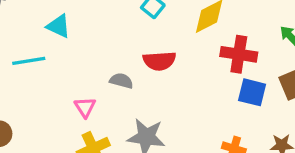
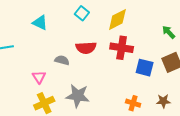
cyan triangle: (59, 26) -> (40, 23), moved
red cross: (239, 54) -> (122, 48), moved

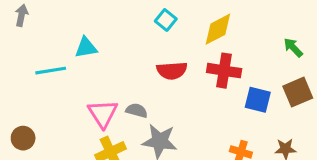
cyan triangle: (40, 23) -> (86, 48), moved, turned -35
gray semicircle: (62, 60) -> (137, 110), moved
pink triangle: (39, 77) -> (103, 114), size x1.5

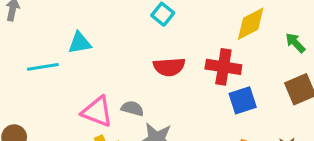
yellow diamond: (218, 29) -> (251, 24), moved
blue square: (258, 100) -> (243, 100), moved, turned -32
pink triangle: (103, 114) -> (97, 112), turned -36

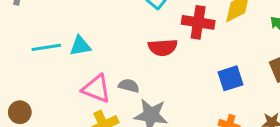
cyan triangle: (80, 43) -> (80, 46), moved
red cross: (223, 67) -> (198, 22), moved

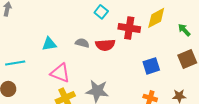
cyan line: (46, 47) -> (15, 63), moved
gray semicircle: (129, 86) -> (82, 43), moved

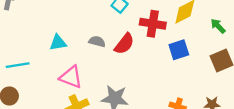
red semicircle: (105, 45) -> (124, 44), turned -48
blue square: (151, 66) -> (179, 50), moved

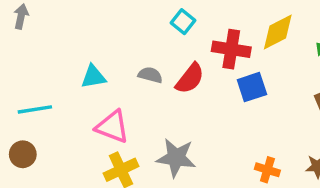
blue square: (179, 50) -> (252, 87), moved

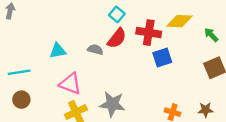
yellow diamond: (278, 32) -> (179, 21), turned 30
red semicircle: (190, 78) -> (117, 38), moved
brown circle: (23, 154) -> (21, 100), moved

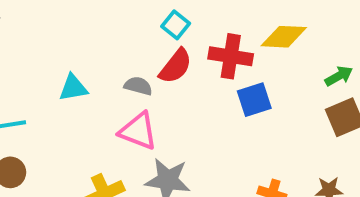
green arrow: (211, 35) -> (339, 76), moved, turned 105
pink triangle: (70, 84) -> (138, 131), moved

